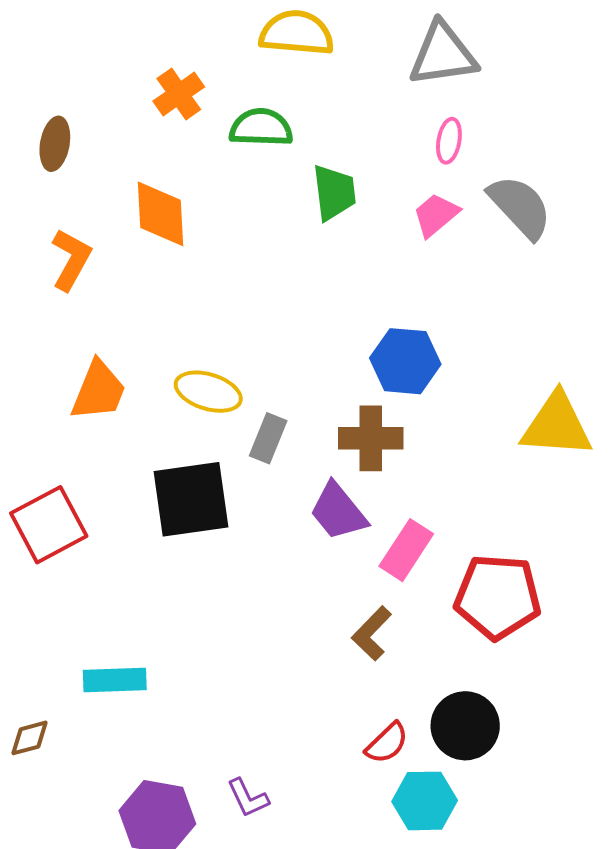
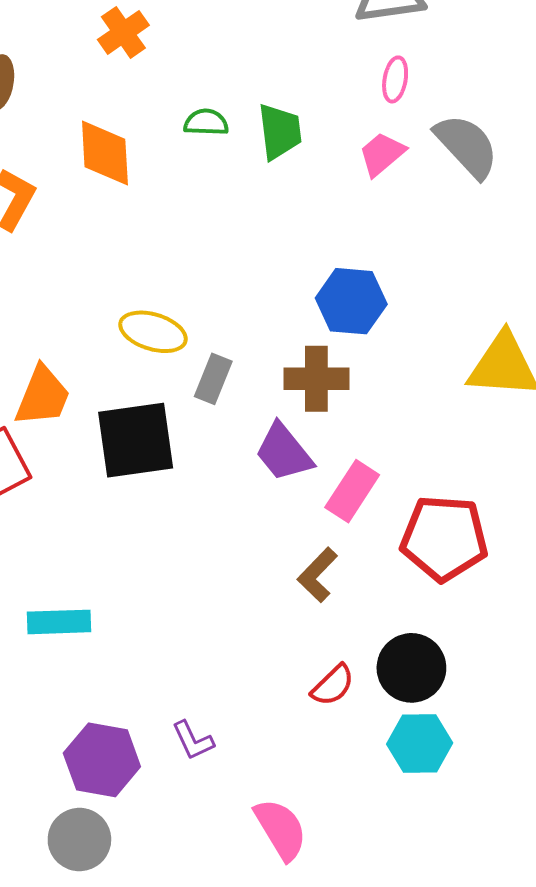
green semicircle: (261, 128) -> (206, 122), moved, size x0.7
orange trapezoid: (99, 391) -> (43, 396), moved
cyan hexagon: (425, 801) -> (420, 743), moved

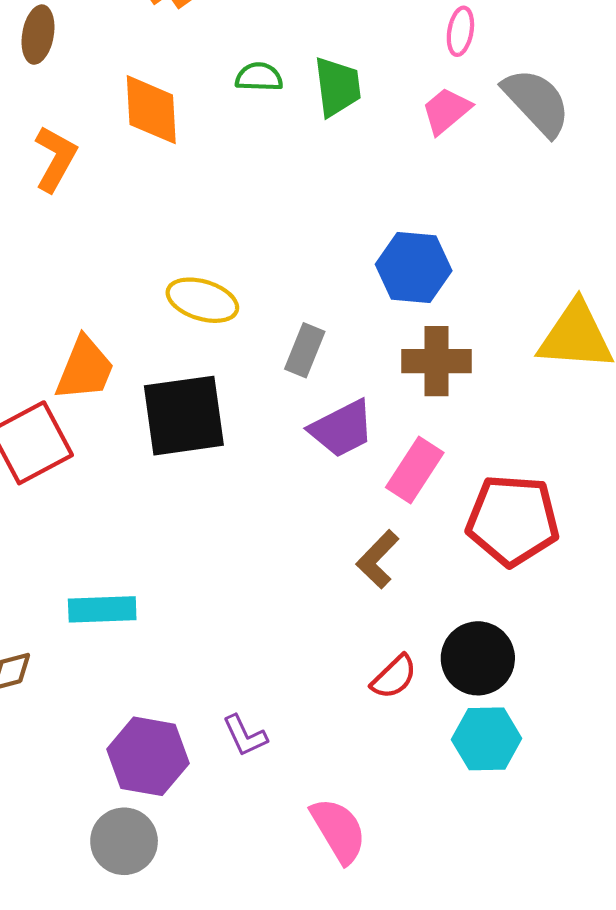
gray rectangle: (213, 379) -> (305, 350), moved
brown cross: (316, 379) -> (436, 361), moved
purple trapezoid: (284, 452) -> (342, 429), turned -78

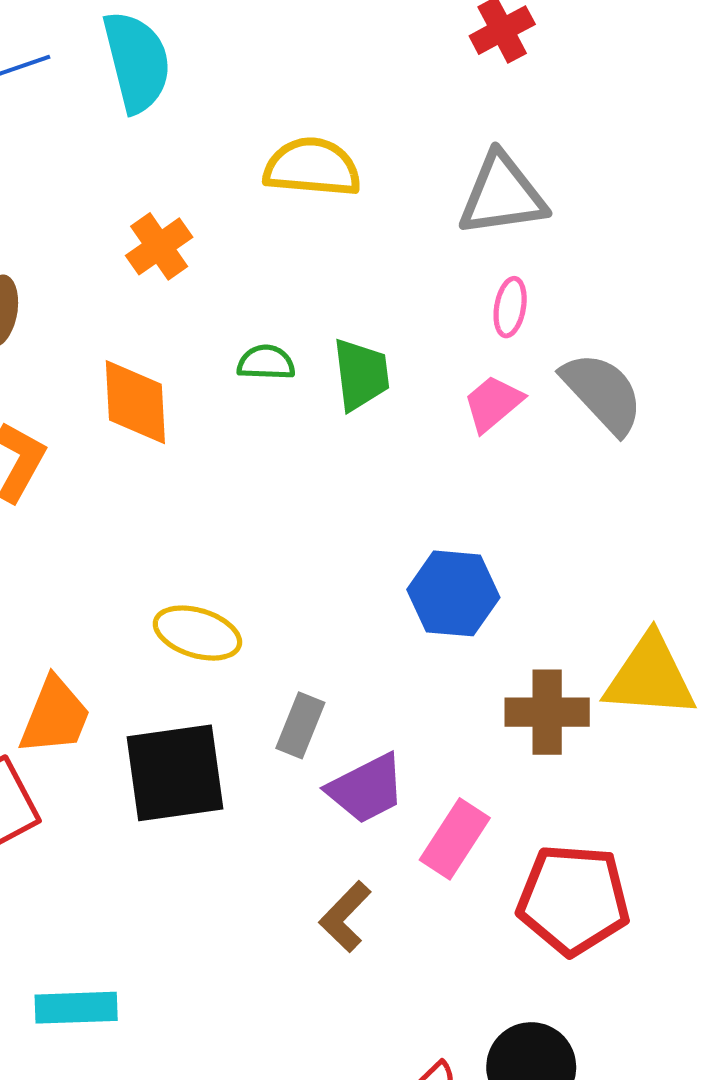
gray rectangle: (305, 350) -> (300, 725), moved
brown cross: (436, 361) -> (547, 712), moved
brown L-shape: (378, 559) -> (345, 917), moved

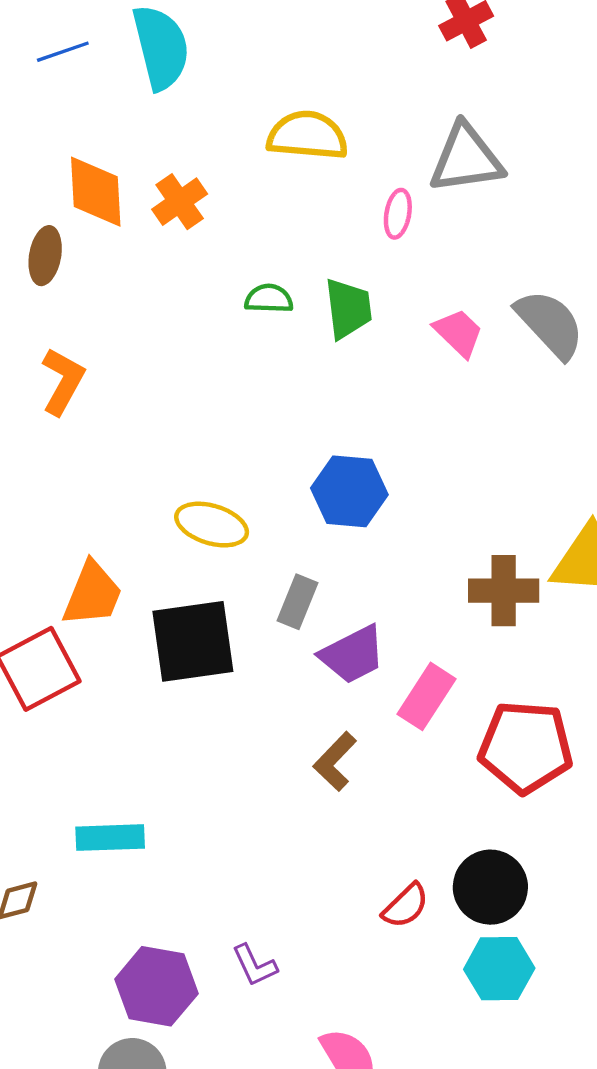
pink ellipse: (510, 307) -> (398, 214), moved
orange diamond: (135, 402) -> (96, 192), moved
pink trapezoid: (493, 403) -> (458, 333), turned 84
blue hexagon: (453, 593) -> (349, 491), moved

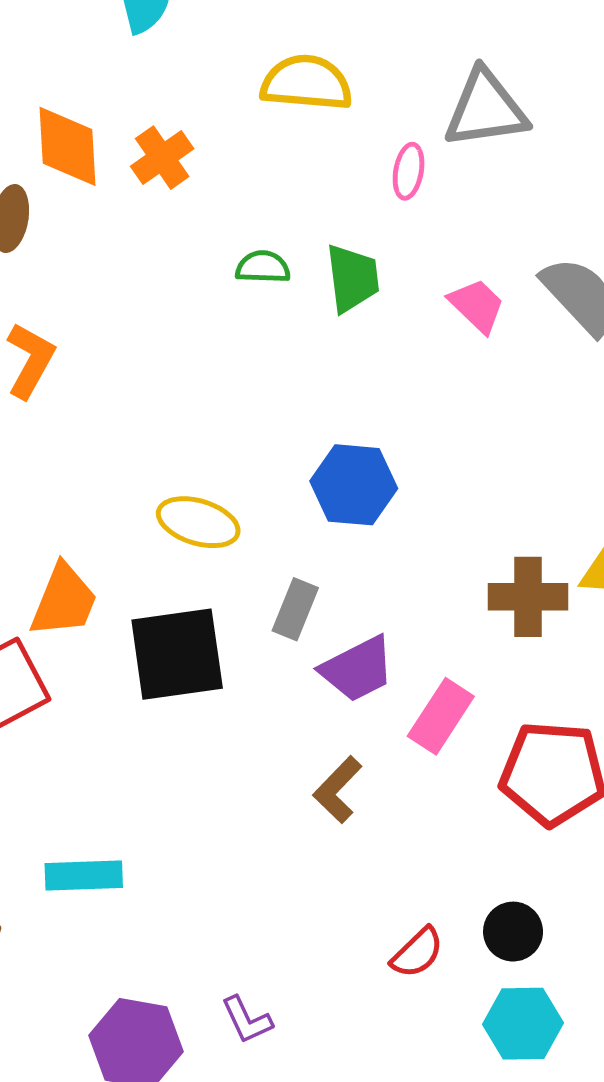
black circle: (490, 887) -> (513, 932), size x0.7

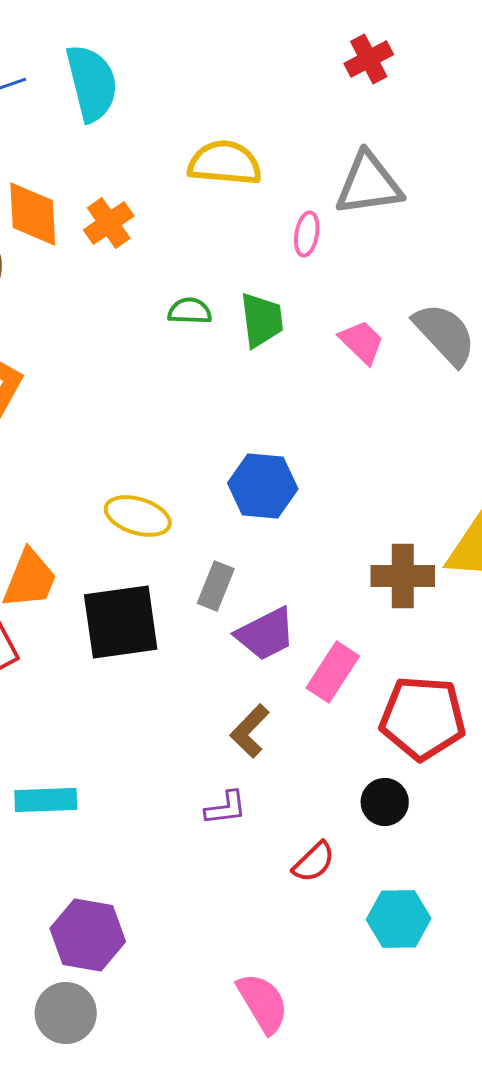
black circle: (513, 932) -> (385, 802), moved
purple L-shape: (247, 1020) -> (226, 808), moved, turned -72

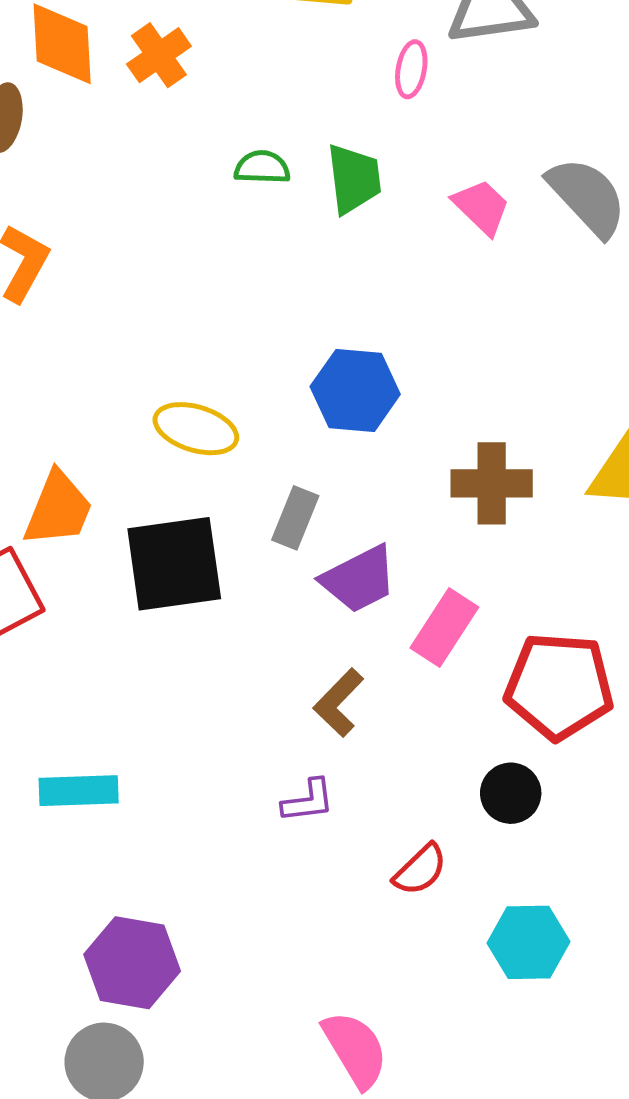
brown cross: (403, 576) -> (492, 483), moved

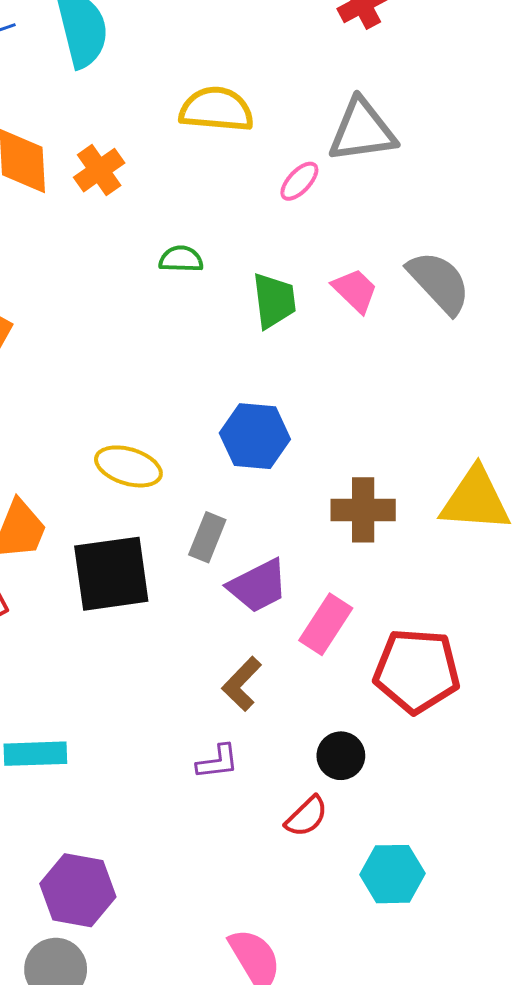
pink ellipse: (411, 69) -> (299, 181), turned 33
green trapezoid: (354, 179) -> (274, 301), moved
black circle: (511, 793) -> (341, 756), moved

